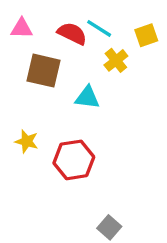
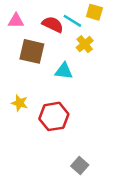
yellow square: (146, 35) -> (94, 12), moved, turned 35

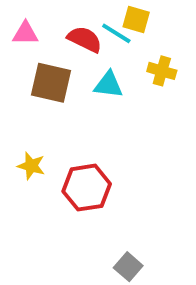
yellow square: (94, 12) -> (136, 19), moved
yellow cross: (85, 44) -> (162, 71), moved, turned -35
cyan triangle: (64, 71) -> (108, 85), moved

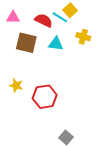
yellow square: (136, 19) -> (70, 10), turned 32

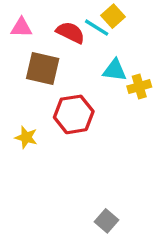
yellow cross: (83, 37) -> (139, 87), moved, turned -32
cyan triangle: (56, 44) -> (115, 70), moved
red hexagon: (45, 97) -> (74, 114), moved

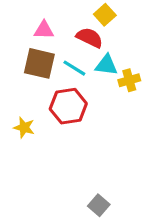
pink triangle: (21, 28) -> (44, 30), moved
cyan line: (97, 28) -> (74, 68), moved
red semicircle: (70, 32) -> (90, 38), moved

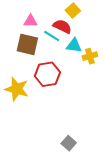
cyan line: (74, 68) -> (52, 36), moved
yellow star: (24, 127) -> (17, 89), size x1.6

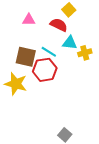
cyan line: (52, 36) -> (49, 52), moved
brown square: (27, 44) -> (26, 57), moved

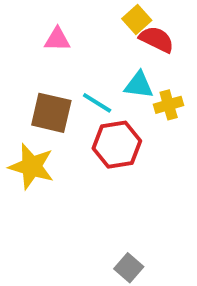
red semicircle: (59, 25) -> (157, 39), moved
red hexagon: (45, 70) -> (117, 145), moved

